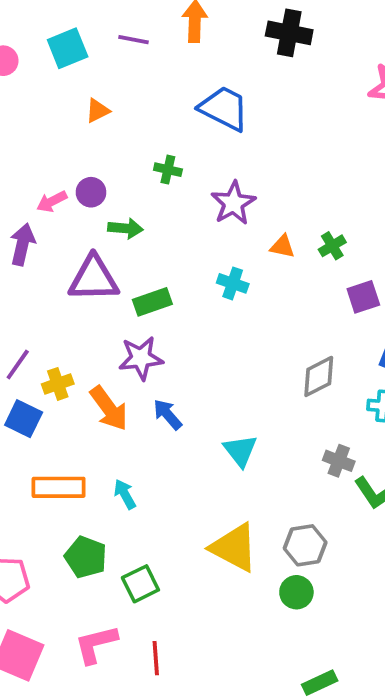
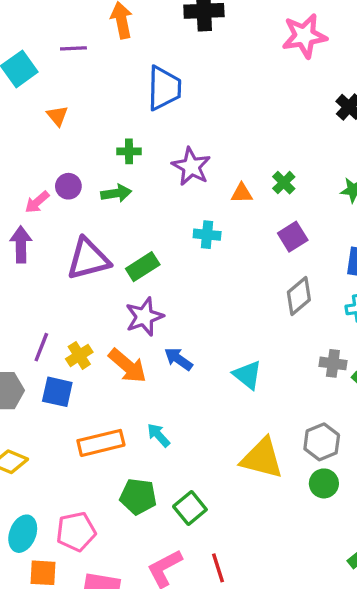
blue trapezoid: (224, 108) -> (164, 88), turned 78
orange triangle: (98, 111) -> (57, 116), turned -30
green arrow: (126, 228) -> (116, 193), moved
purple square: (363, 297) -> (293, 237), moved

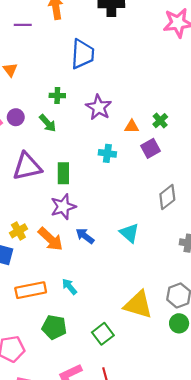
green arrow: (116, 193) -> (48, 123), turned 54
purple square: (293, 237) -> (150, 148), moved
green rectangle: (143, 267) -> (63, 173), turned -60
cyan triangle: (247, 375) -> (129, 233), moved
green square: (190, 508) -> (103, 334), moved

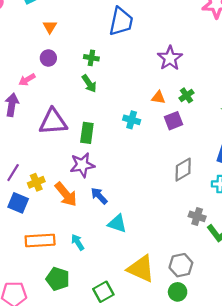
purple star: (99, 107) -> (170, 58), moved
purple circle: (16, 117) -> (48, 58), moved
green arrow: (48, 123) -> (89, 84), moved
cyan triangle: (129, 233) -> (117, 224), moved, turned -30

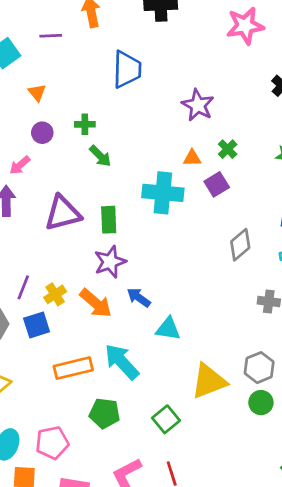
green cross: (91, 58) -> (85, 124), moved
cyan cross: (132, 120) -> (163, 193), size x1.8
blue square: (18, 203) -> (37, 325), turned -30
cyan arrow: (78, 242) -> (122, 362), size x1.8
yellow triangle: (141, 269) -> (209, 381), turned -36

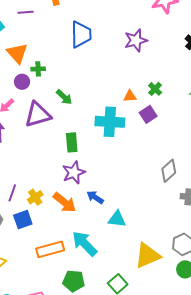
orange triangle: (37, 93) -> (17, 53), size x1.6
purple star: (198, 105) -> (136, 40), moved, turned 30
green cross: (85, 124) -> (38, 69), moved
purple triangle: (63, 213) -> (38, 115), moved
gray diamond: (240, 245) -> (169, 171), moved

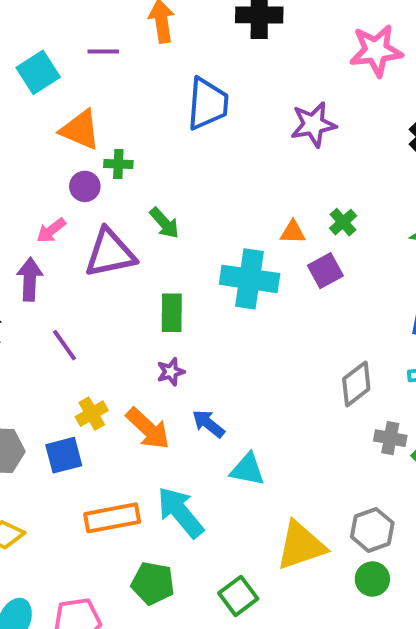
orange triangle: (17, 53) -> (80, 130), turned -30
purple star: (74, 172) -> (171, 372), size x0.6
purple line: (12, 193) -> (65, 345), moved, turned -60

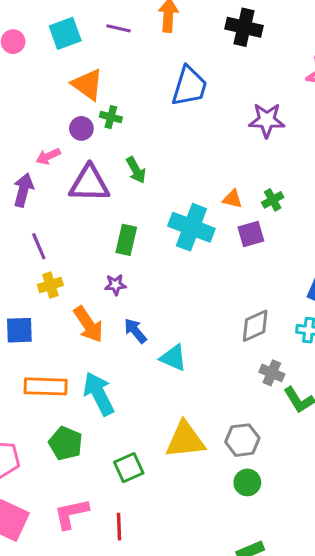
yellow cross: (92, 414) -> (50, 285), moved
cyan triangle: (248, 470) -> (173, 358), moved
green circle: (372, 579) -> (247, 482), moved

